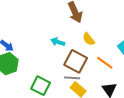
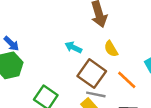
gray line: (72, 78) -> (96, 94), moved

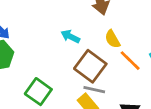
orange line: (127, 80) -> (130, 61), moved

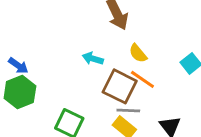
orange line: (130, 61) -> (142, 79), moved

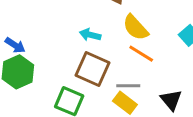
yellow semicircle: (138, 53) -> (135, 27), size x1.4
brown square: (120, 86) -> (93, 69), moved

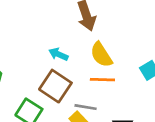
orange line: (141, 54) -> (102, 80), turned -40

